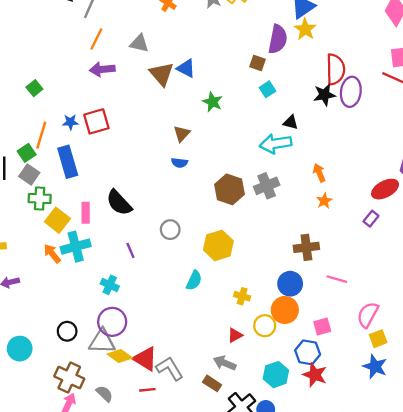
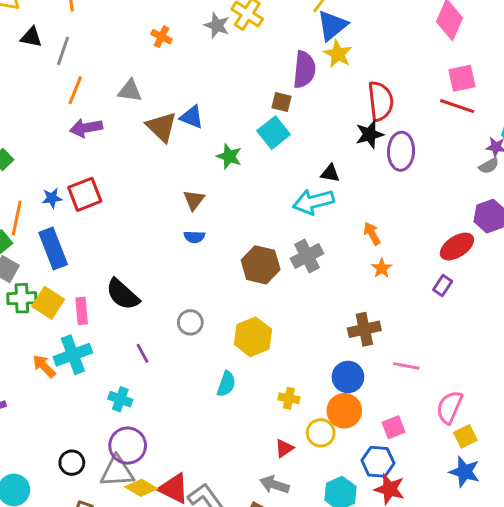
cyan square: (268, 89) -> (274, 133), moved, size x1.5
purple ellipse: (351, 92) -> (401, 151), moved
yellow square: (57, 220) -> (48, 303), moved

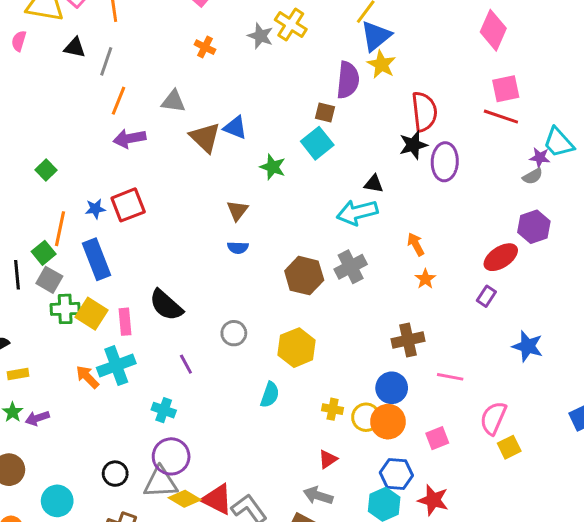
yellow circle: (321, 433) -> (366, 417), moved
blue hexagon: (378, 462) -> (396, 474), moved
blue star: (465, 472) -> (528, 346), moved

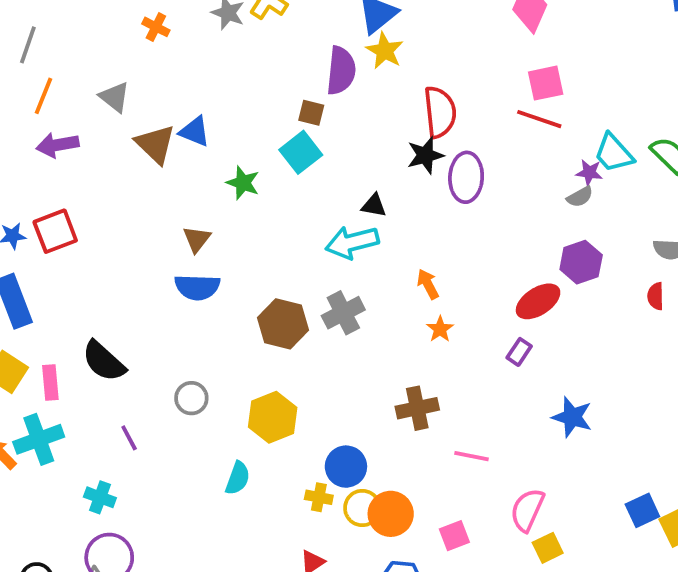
gray triangle: (173, 101) -> (115, 97), turned 30
blue semicircle: (238, 248) -> (197, 287), size x1.6
blue circle: (392, 388) -> (346, 467), moved

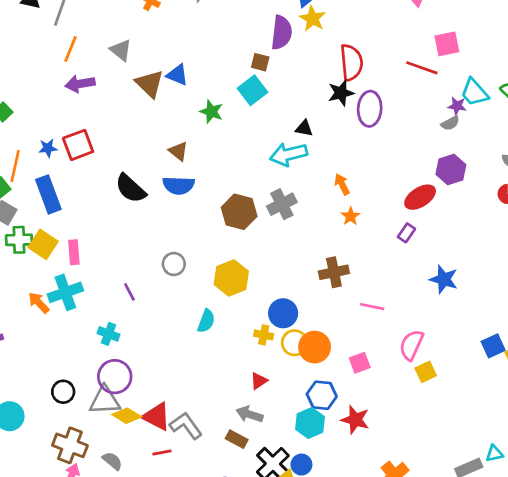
pink square: (546, 83) -> (447, 44), moved
brown triangle: (197, 239) -> (178, 151), turned -30
black semicircle: (104, 361) -> (131, 188), moved

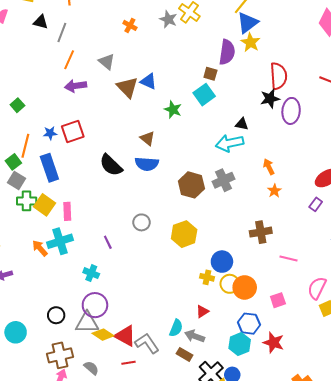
cyan semicircle: (206, 321) -> (176, 328), moved
brown cross: (70, 445) -> (60, 355), turned -35

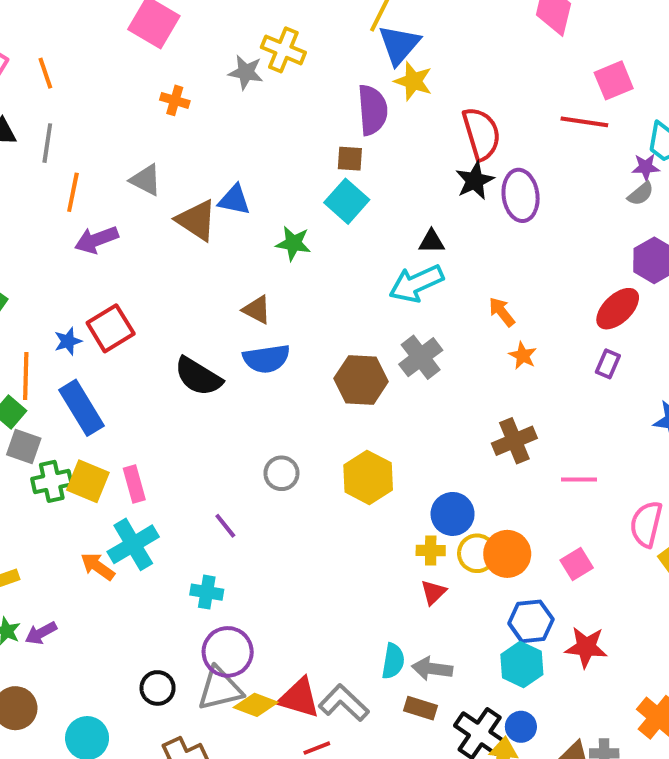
red triangle: (202, 311) -> (433, 592), moved

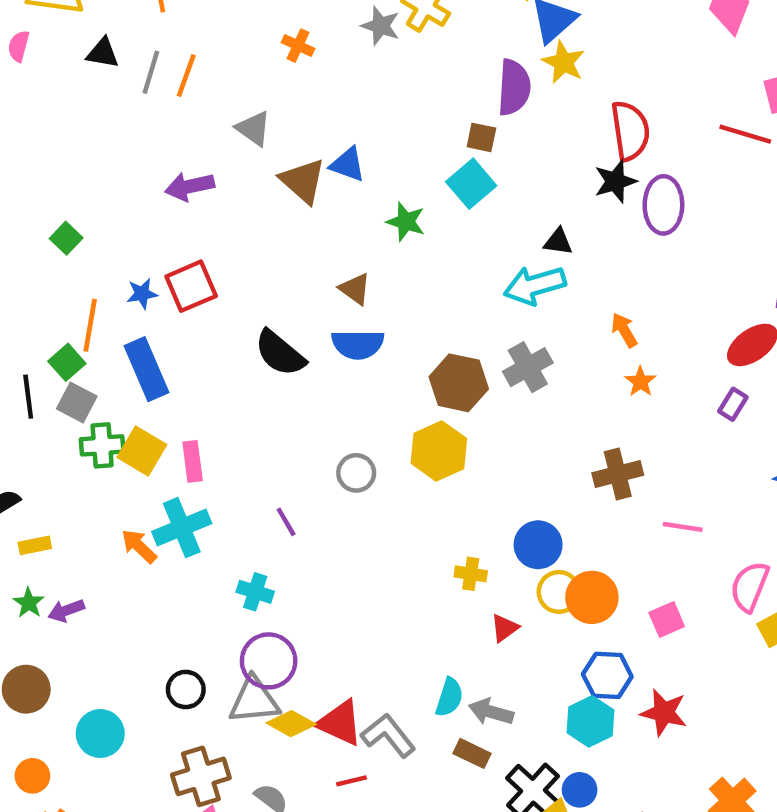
orange line: (73, 192) -> (186, 75), moved
yellow hexagon: (368, 477) -> (439, 451), moved
yellow cross: (431, 551) -> (471, 574), moved

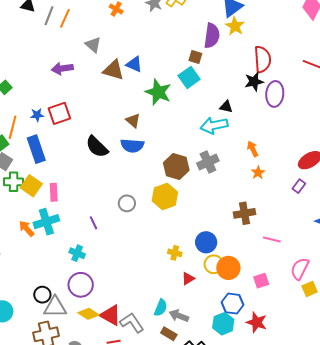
brown triangle: (303, 181) -> (113, 70), turned -30
green star: (406, 222) -> (158, 92), size x1.5
gray triangle: (254, 700) -> (55, 307), moved

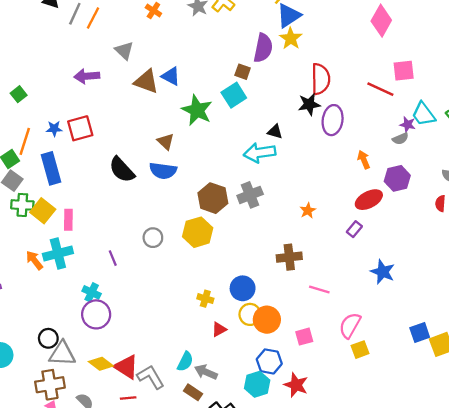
orange arrow: (253, 149) -> (364, 160), moved
purple circle: (81, 285) -> (96, 314), moved

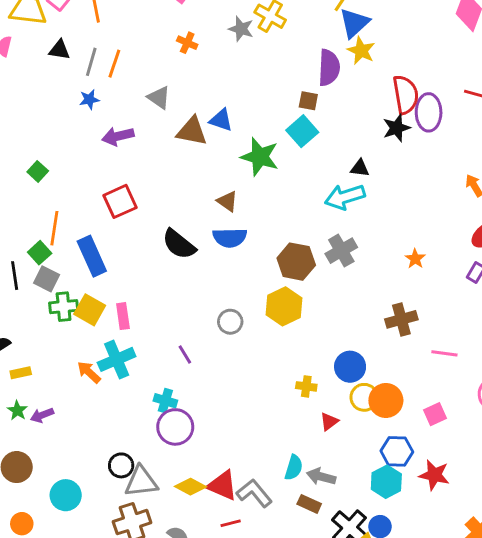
purple ellipse: (333, 120) -> (429, 112), moved
blue star: (54, 129) -> (89, 100), moved

